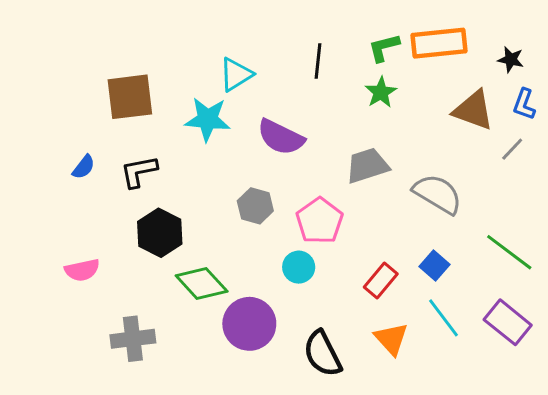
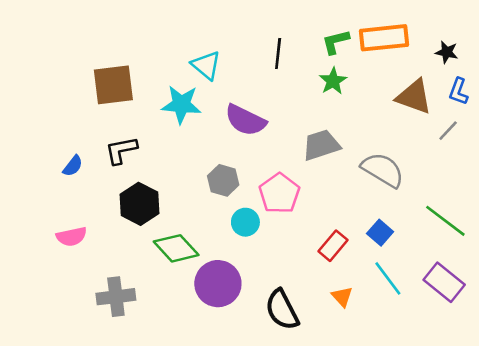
cyan triangle: (236, 74) -> (206, 65), turned -48
blue semicircle: (84, 167) -> (73, 166), moved
cyan circle: (299, 267) -> (245, 222), moved
orange triangle: (391, 339) -> (342, 297), size x0.7

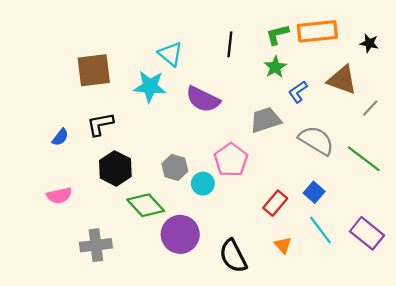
blue L-shape: (458, 91) -> (298, 92), moved, turned 35
gray hexagon: (223, 180) -> (175, 167), moved
green line: (445, 221) -> (364, 159), moved

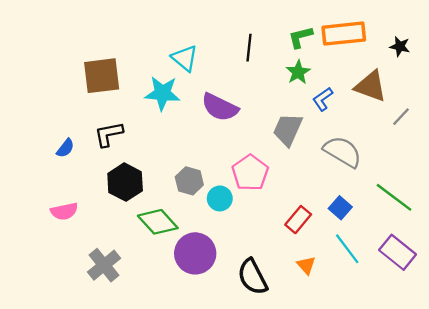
gray trapezoid: (266, 120) -> (288, 129), turned -48
green line: (364, 159) -> (394, 197), moved
gray cross: (96, 245) -> (104, 265), turned -32

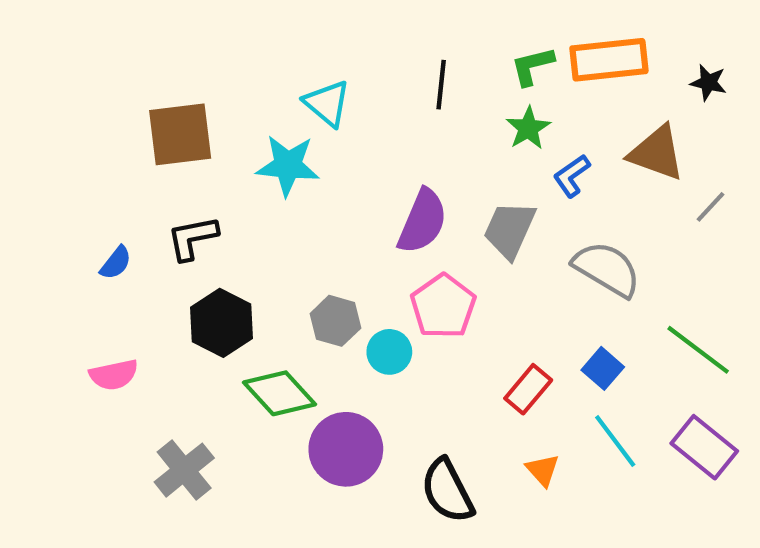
purple semicircle: (220, 107) -> (422, 221), moved, turned -93

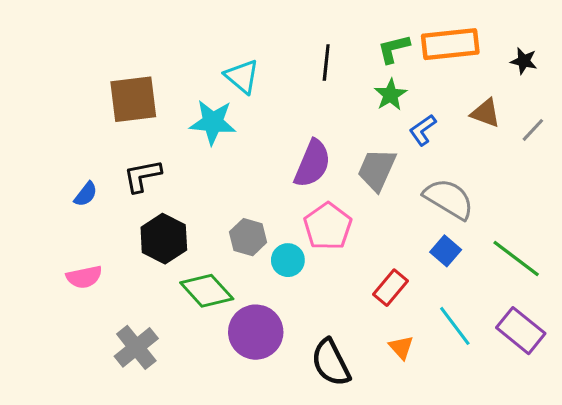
brown triangle: (657, 153) -> (485, 113), size x0.7
gray line: (710, 207) -> (533, 130), moved
blue square: (603, 368) -> (446, 251), moved

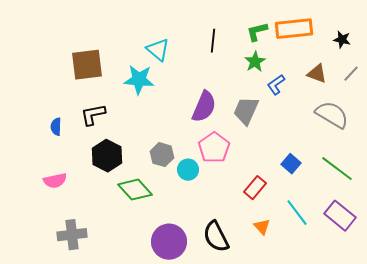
gray line: (533, 130) -> (351, 74), moved
blue semicircle: (86, 194) -> (56, 127), turned 144
gray semicircle: (449, 199) -> (332, 115), moved
purple circle: (256, 332) -> (169, 242), moved
gray cross: (136, 347) -> (72, 235), moved, turned 32

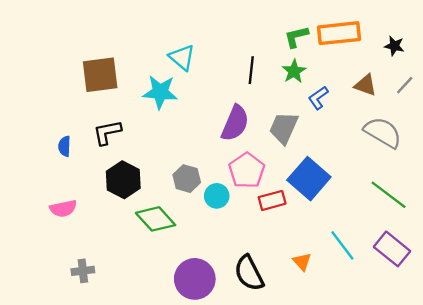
black line: (213, 41) -> (251, 70), moved
blue square: (291, 164) -> (309, 179), moved, size x1.8
red rectangle: (255, 188) -> (272, 200), moved, turned 35
gray cross: (72, 235) -> (83, 271), size x0.7

